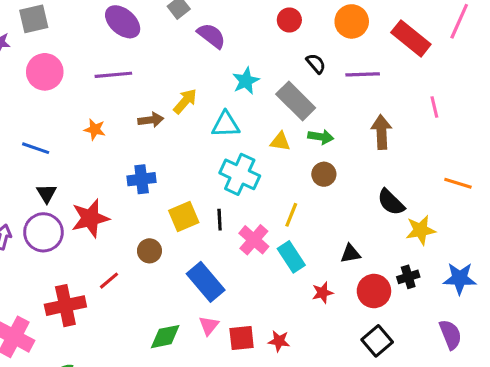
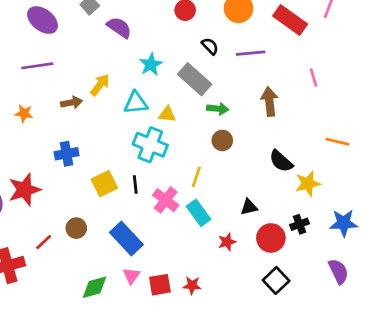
yellow triangle: (280, 142) -> (167, 114), moved
brown circle: (149, 251) -> (76, 228), moved

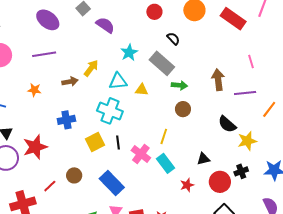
purple line: (251, 53) -> (245, 93), moved
orange line: (337, 142) -> (269, 109), turned -66
cyan cross: (150, 145) -> (110, 111), moved

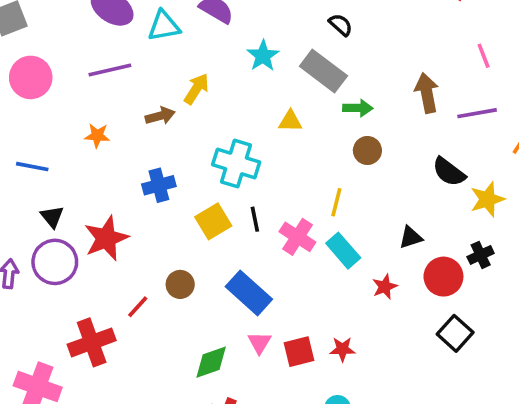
cyan triangle: (118, 81) -> (164, 26), moved

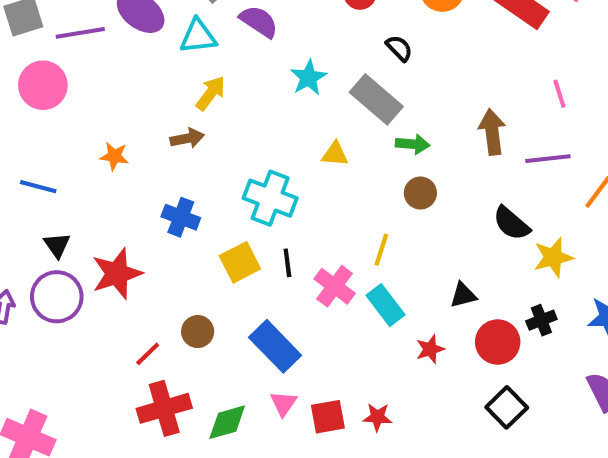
purple line: (110, 70) -> (80, 33), moved
yellow arrow: (196, 89) -> (211, 93), moved
blue cross: (159, 185) -> (181, 217), turned 32
red cross: (92, 342) -> (164, 408), moved

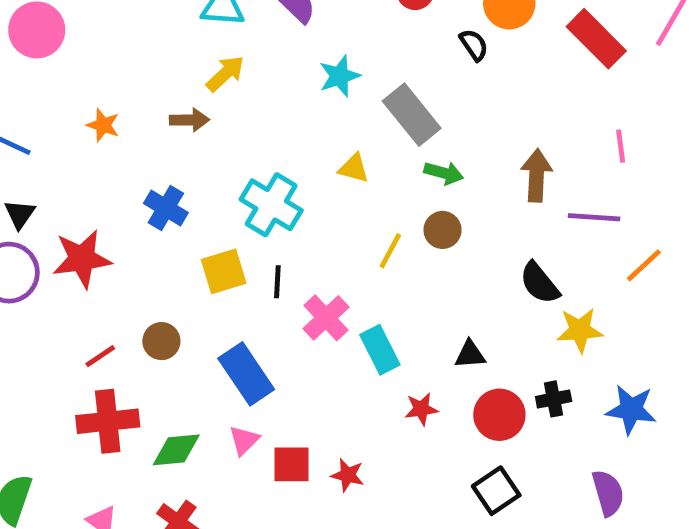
black semicircle: (399, 48) -> (474, 45), moved
yellow line: (381, 250) -> (390, 251), moved

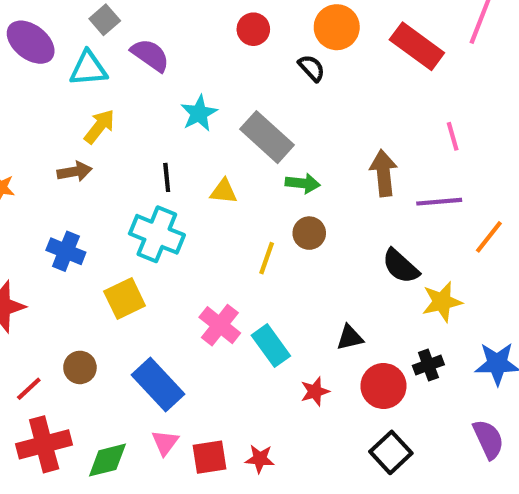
black line: (277, 282) -> (167, 177), moved

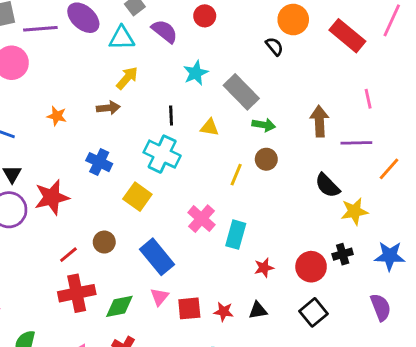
red circle: (253, 29) -> (205, 16), moved
yellow square: (125, 298) -> (137, 197), turned -32
black triangle: (350, 338) -> (258, 310), moved
cyan rectangle: (271, 346) -> (236, 235), turned 48

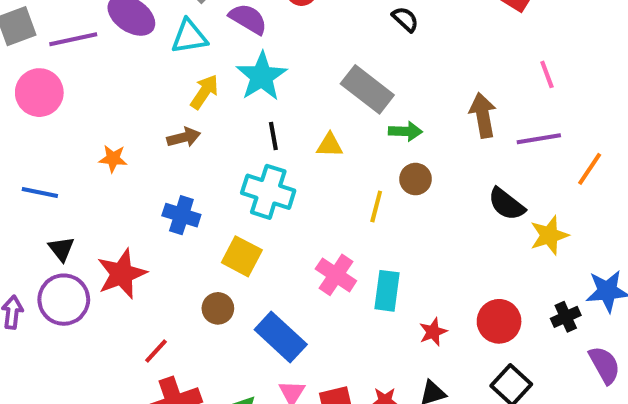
cyan star: (196, 73) -> (262, 76), moved, size x1.4
brown circle: (104, 242) -> (218, 308), moved
black cross: (343, 254) -> (566, 317), moved

